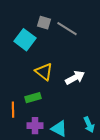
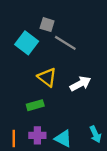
gray line: (67, 29) -> (65, 43), moved
orange line: (13, 110) -> (14, 139), moved

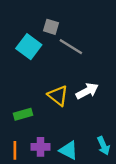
yellow triangle: (47, 77) -> (58, 96), moved
green rectangle: (35, 105) -> (23, 114), moved

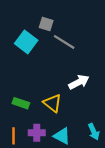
yellow triangle: (58, 96) -> (52, 103), moved
green rectangle: (23, 114) -> (21, 103), turned 35

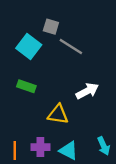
green rectangle: (21, 103) -> (26, 86), moved
yellow triangle: (52, 103) -> (58, 114), turned -30

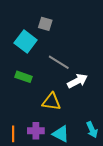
gray line: (71, 47) -> (59, 62), moved

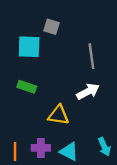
cyan square: (26, 42) -> (29, 47), turned -35
gray line: (59, 62) -> (91, 56), moved, turned 50

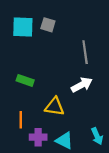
cyan square: (29, 47) -> (23, 27), moved
orange line: (15, 152) -> (21, 120), moved

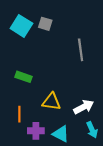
cyan square: (23, 27) -> (21, 26), turned 30
white arrow: (82, 85) -> (84, 107), moved

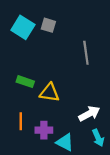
yellow triangle: (52, 102) -> (49, 93), moved
purple cross: (36, 131) -> (44, 130), moved

